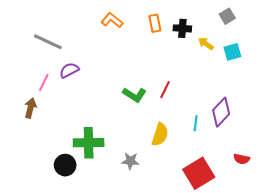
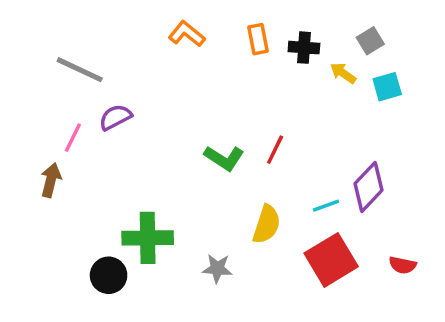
gray square: (227, 16) -> (370, 41), moved
cyan line: (196, 123) -> (326, 206), turned 63
red square: (199, 173) -> (331, 260), moved

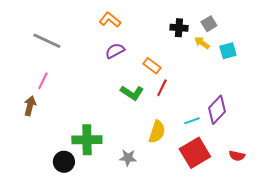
orange rectangle: (258, 39) -> (152, 66), moved, turned -42
gray square: (370, 41) -> (209, 24), moved
purple semicircle: (115, 117) -> (115, 51), moved

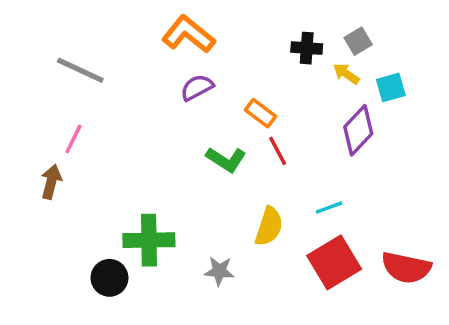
orange L-shape: (110, 20) -> (188, 34), size x1.4
red line: (162, 88) -> (278, 151), turned -54
purple diamond: (217, 110) -> (358, 130), moved
red semicircle: (237, 156) -> (406, 268), size x1.8

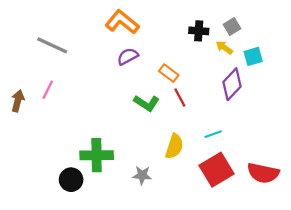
brown arrow: (51, 182) -> (18, 101), moved

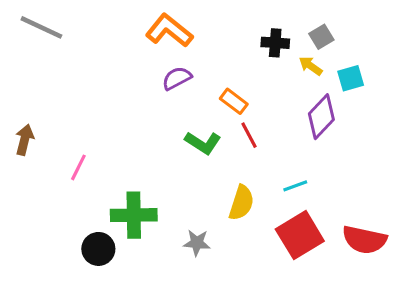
gray line: (52, 45) -> (41, 27), moved
pink line: (48, 90) -> (78, 167), moved

